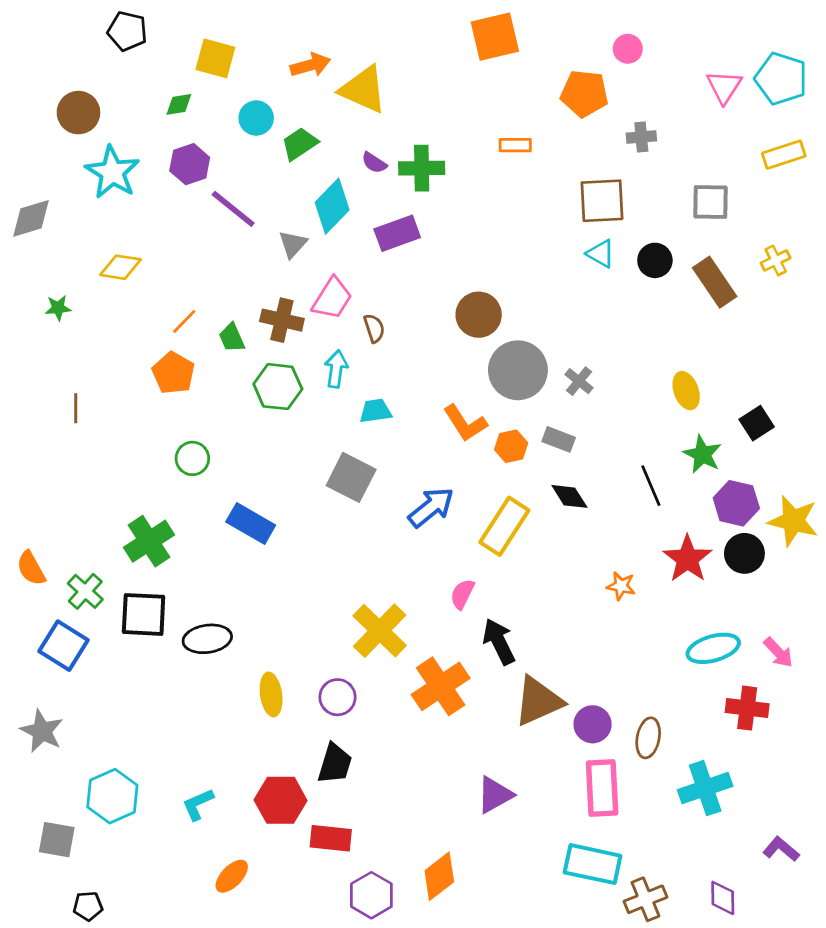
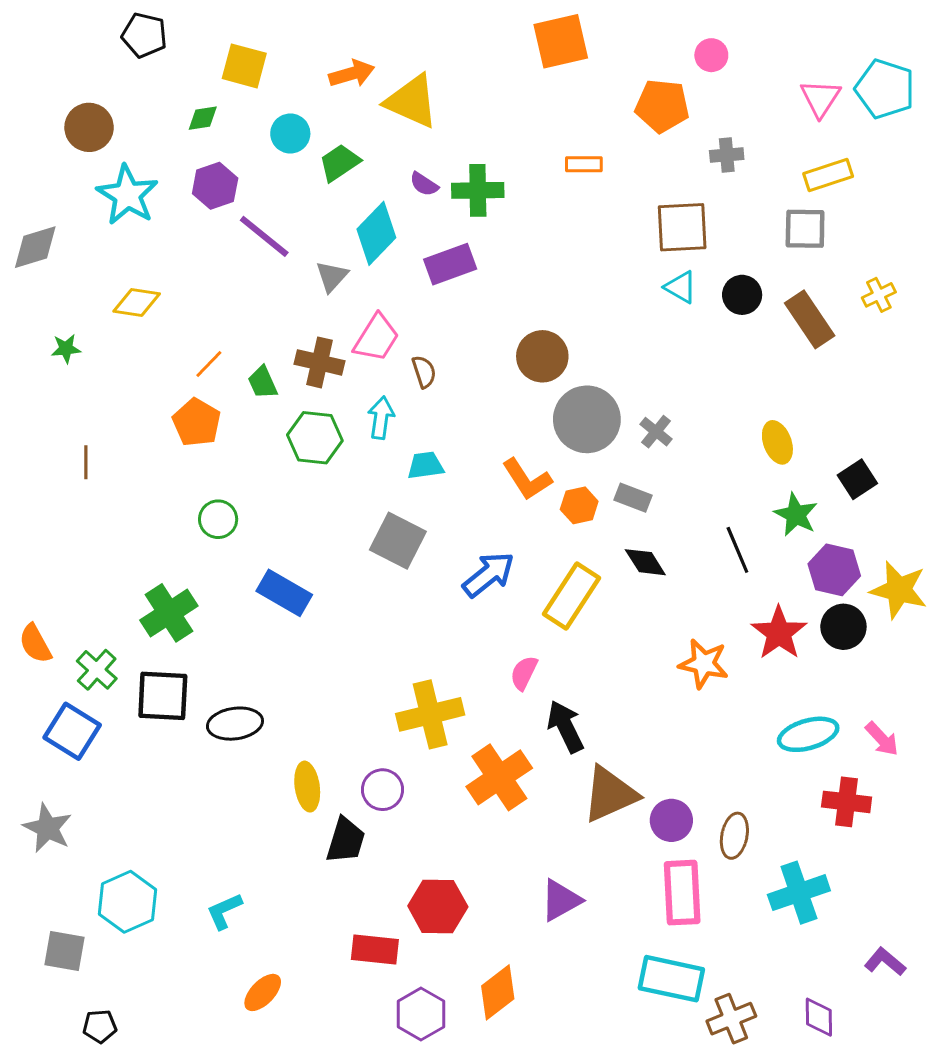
yellow rectangle: (784, 155) -> (828, 175), moved
orange star: (621, 586) -> (704, 664), size x1.5
yellow cross: (380, 631) -> (430, 714), turned 32
black trapezoid: (335, 764) -> (346, 840), moved
red hexagon: (281, 800) -> (438, 906), moved

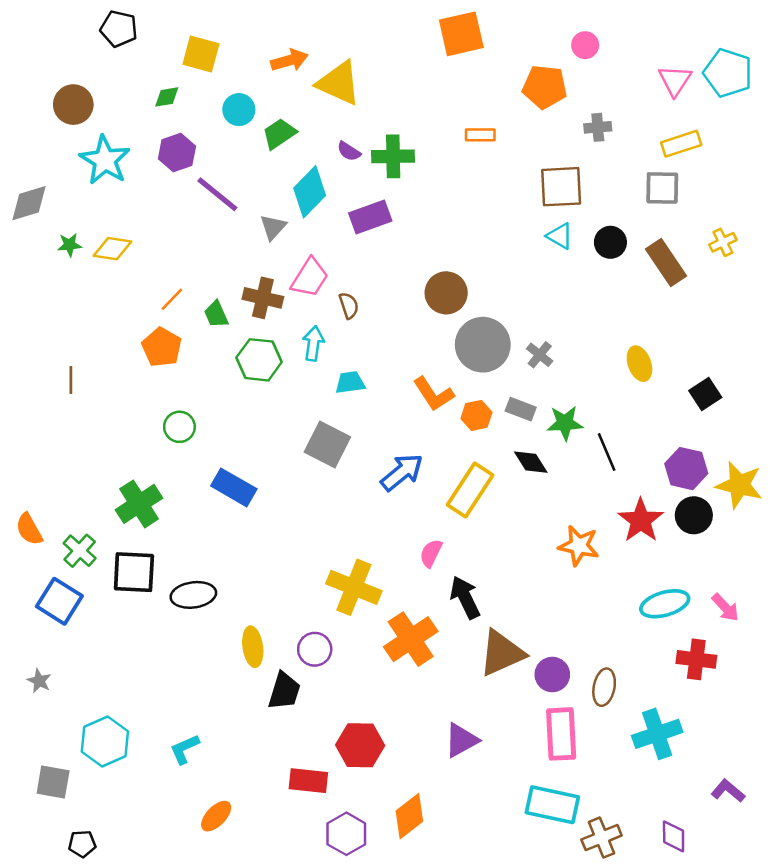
green star: (66, 349) -> (70, 245), moved
green star: (796, 515) -> (565, 423), moved, turned -30
yellow cross: (430, 714) -> (354, 587), turned 36
gray star: (48, 828) -> (39, 681), size x0.6

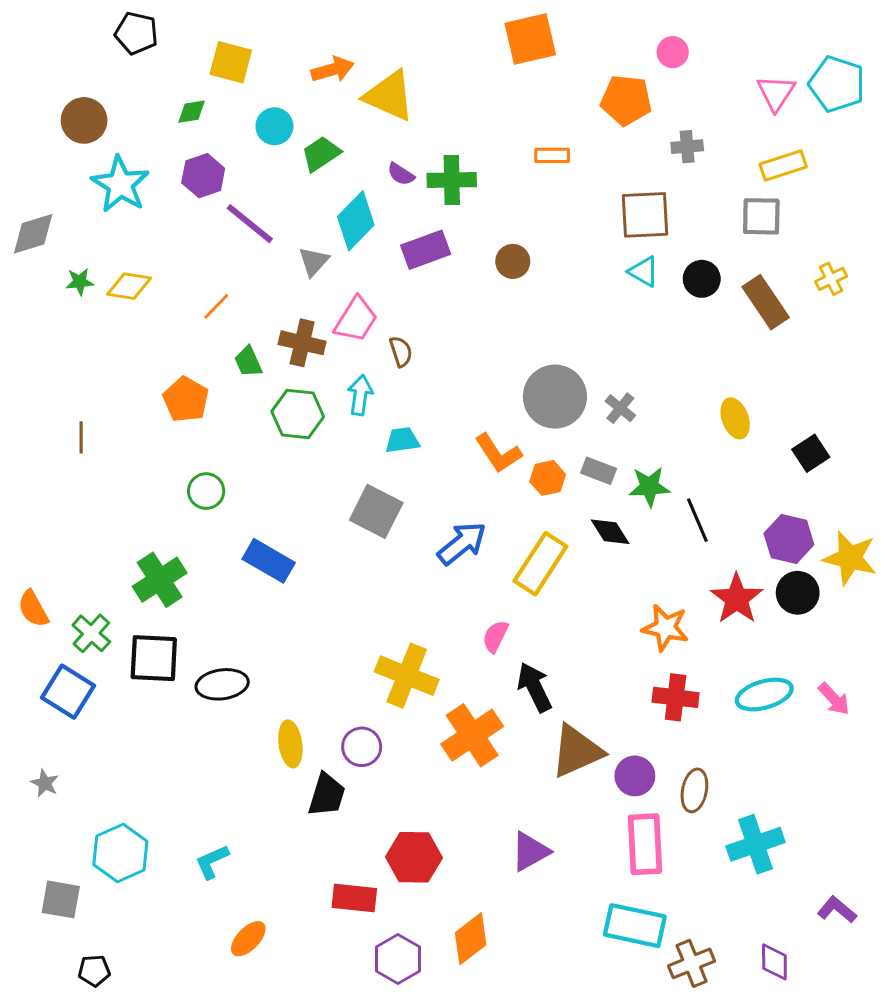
brown circle: (446, 293) -> (513, 261), moved, size x0.7
orange line: (172, 299) -> (216, 306), moved
red cross: (696, 659) -> (676, 697), moved

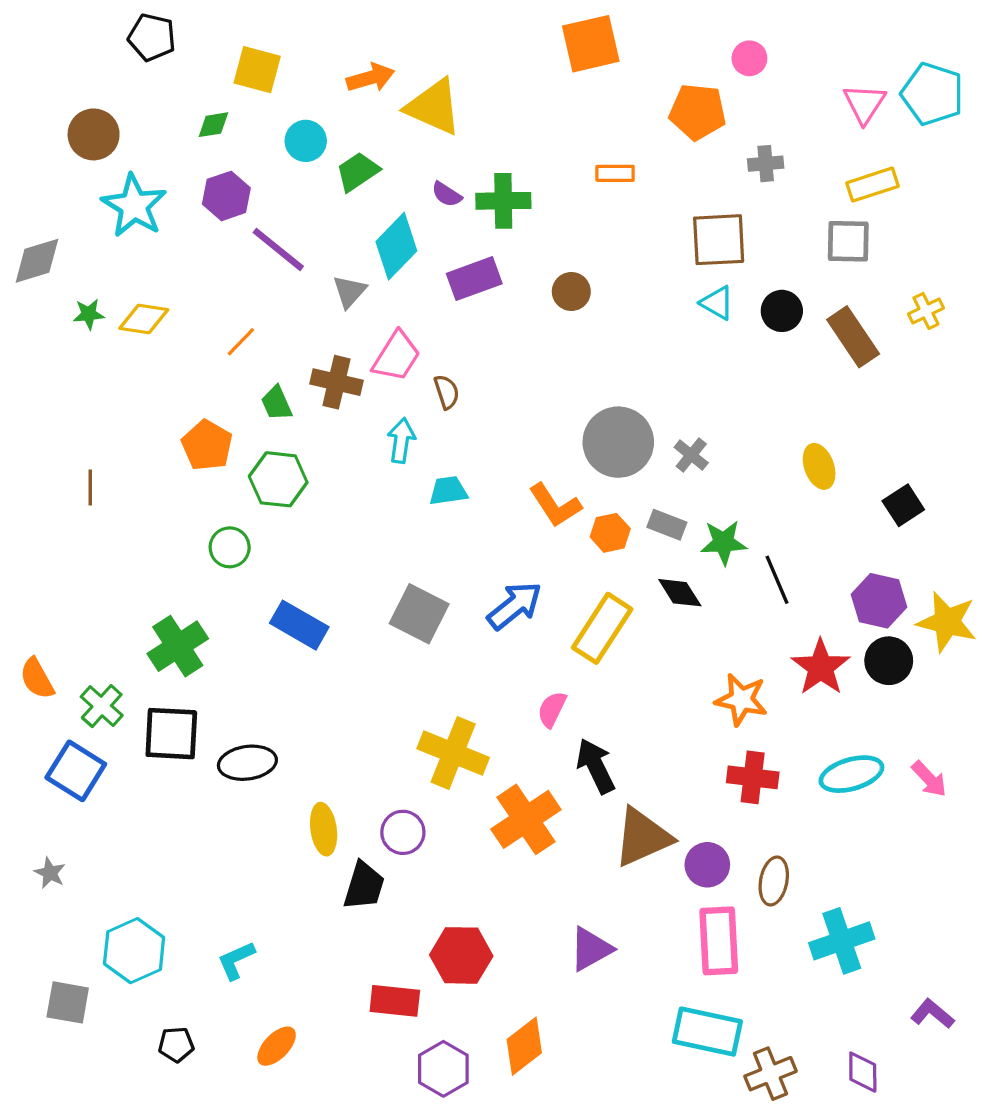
green hexagon: (298, 414) -> (278, 479), moved
gray square: (376, 511) -> (419, 614), moved
black pentagon: (94, 971) -> (176, 1045), moved

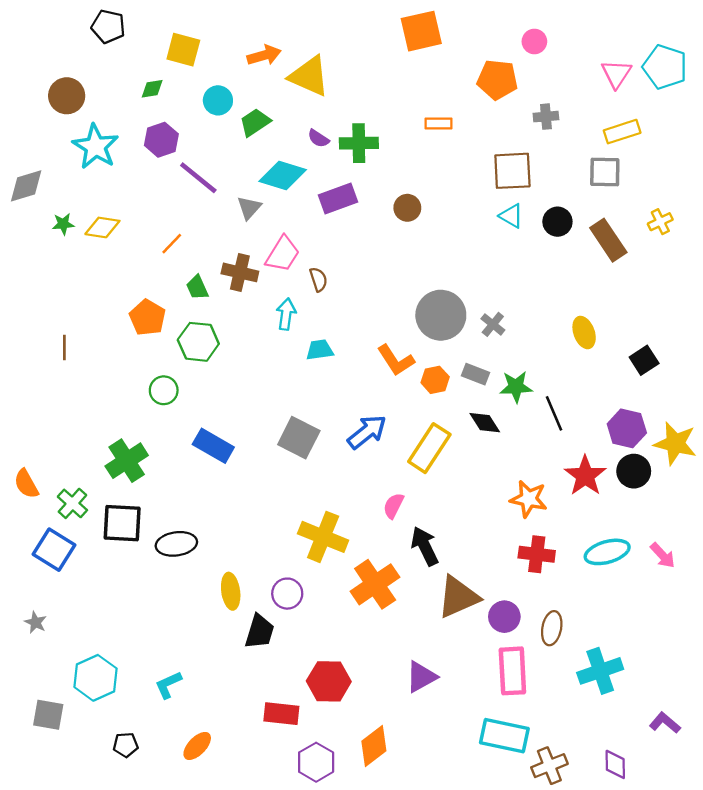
cyan diamond: (396, 246) -> (283, 175), turned 63

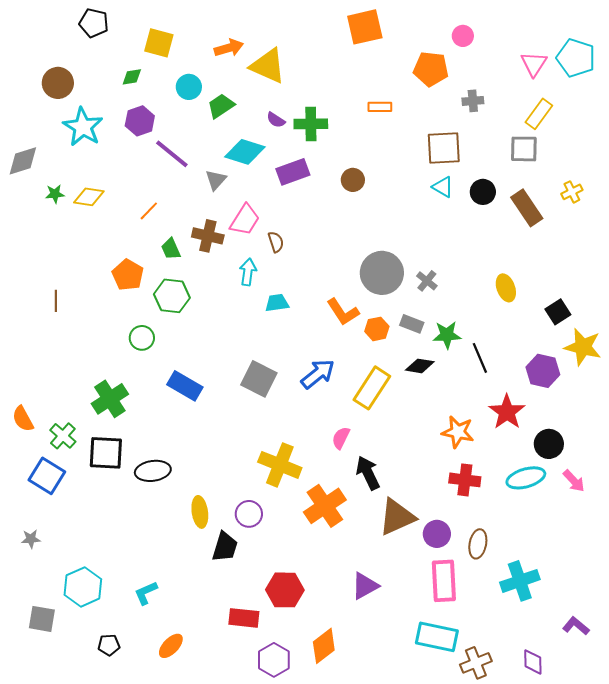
yellow rectangle: (622, 132) -> (539, 114), turned -36
black diamond: (485, 423) -> (420, 366), turned -48
yellow star: (675, 443) -> (583, 347), moved
black circle: (634, 471) -> (549, 444), moved
gray star: (35, 622) -> (31, 539), turned -30

